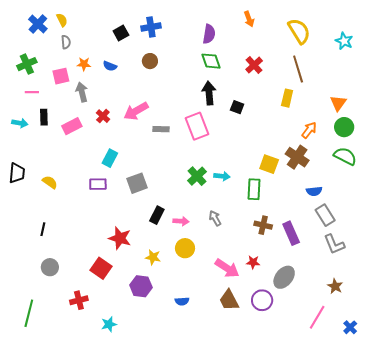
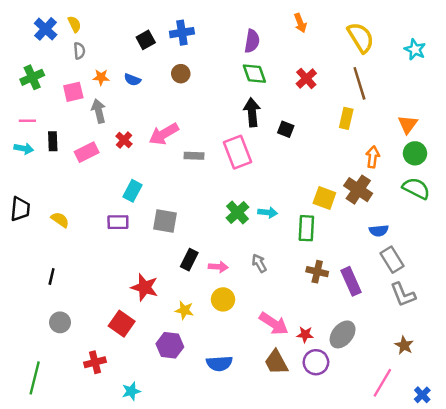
pink line: (32, 92) -> (27, 121), moved
orange arrow: (309, 130) -> (373, 157), turned -30
gray square: (137, 183) -> (165, 221), turned 30
red star: (253, 262) -> (305, 334), moved
blue semicircle: (182, 301) -> (219, 363), size x1.5

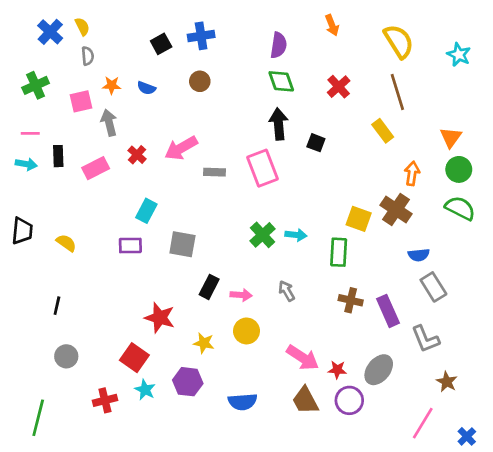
yellow rectangle: (346, 118) -> (383, 131), turned -50
gray L-shape: (403, 295) -> (425, 339), moved
cyan star: (131, 391) -> (145, 390), moved, turned -30

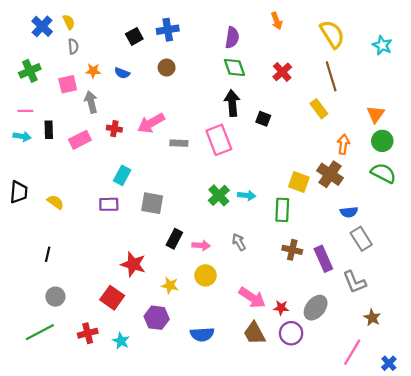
red cross: (137, 155) -> (114, 129), turned -32
cyan star: (145, 390) -> (121, 341), moved
green line: (38, 418) -> (40, 332), moved, turned 48

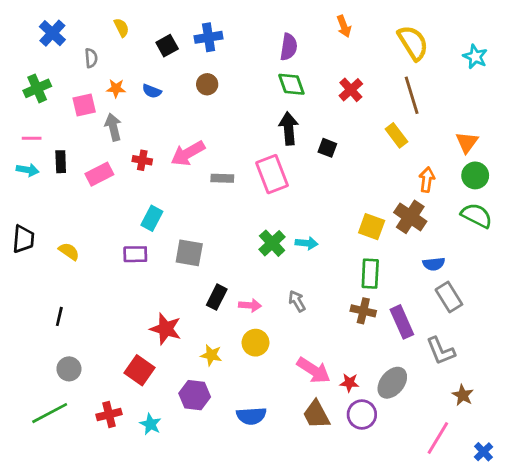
yellow semicircle: (69, 22) -> (121, 28), moved
green rectangle: (282, 210) -> (370, 274), moved

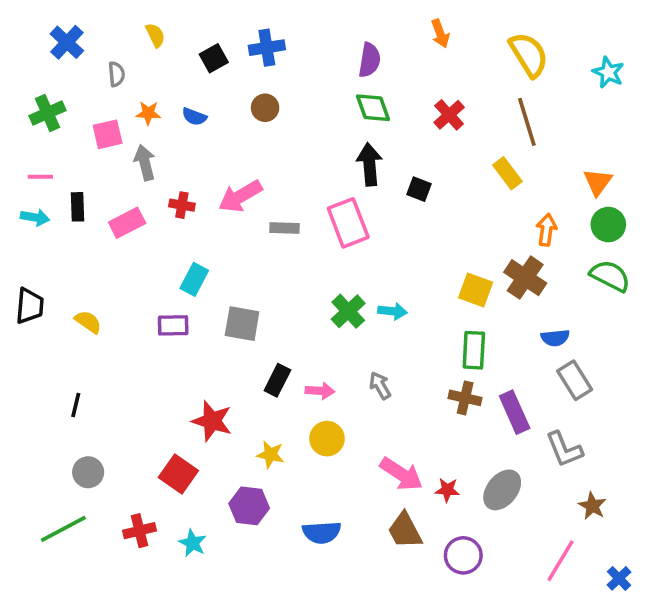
purple circle: (362, 414) -> (463, 555), moved

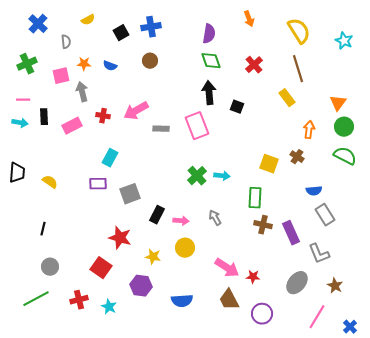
yellow semicircle: (155, 35) -> (88, 20), turned 88
brown cross: (525, 278) -> (297, 157), size x0.6
gray square: (242, 324) -> (130, 194), moved, turned -30
green rectangle: (474, 350) -> (255, 198), moved
gray ellipse: (502, 490) -> (297, 283), moved

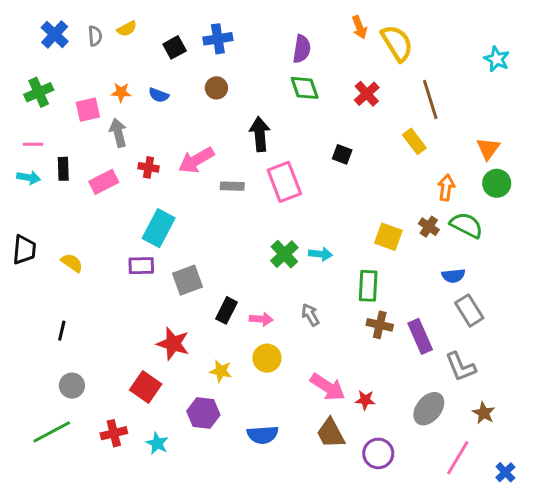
yellow semicircle: (299, 31) -> (397, 43), moved
gray semicircle: (66, 42) -> (95, 36), moved
black arrow: (209, 93) -> (260, 134), moved
green semicircle: (345, 156) -> (466, 225), moved
cyan rectangle: (110, 158) -> (159, 228), size x1.4

